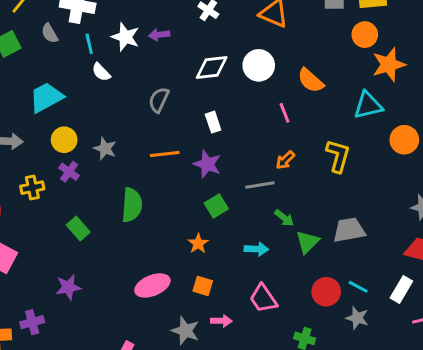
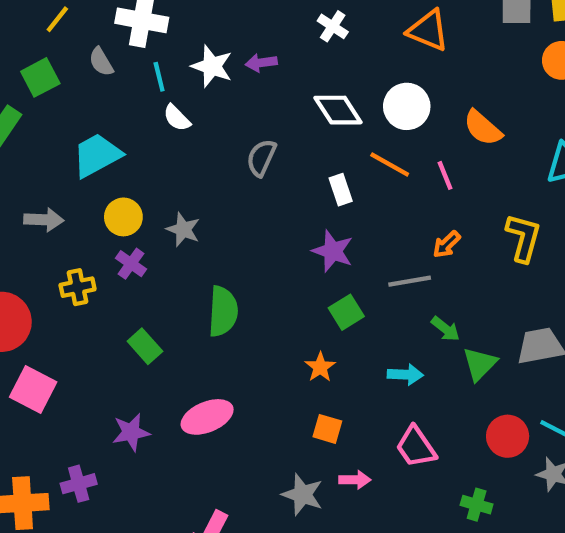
white diamond: (212, 68) -> (338, 110), turned 64
orange line: (165, 154) -> (390, 165), moved, turned 36
pink ellipse: (152, 285) -> (207, 417), moved

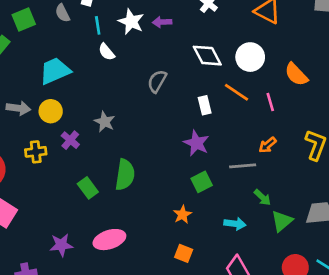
yellow circle: (123, 217) -> (51, 111), moved
green rectangle: (145, 346) -> (88, 188), moved

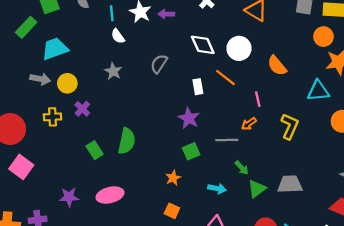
cyan trapezoid: (55, 71) -> (55, 49), moved
pink line: (270, 102) -> (258, 99), moved
gray star: (105, 122) -> (113, 71), moved

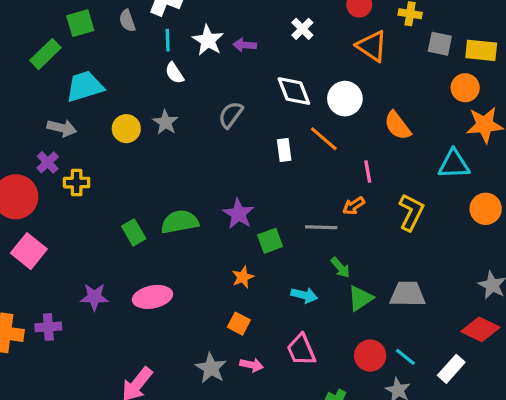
yellow circle: (67, 83) -> (126, 129), moved
purple cross: (82, 109) -> (48, 162), moved
purple star: (189, 118) -> (238, 214), moved
green semicircle: (127, 141) -> (180, 222), turned -115

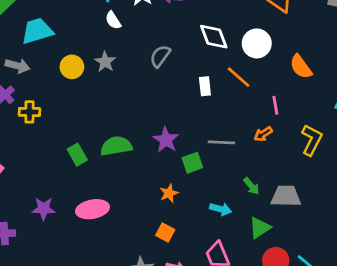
gray line: (321, 227) -> (221, 142), moved
gray trapezoid: (408, 294) -> (286, 196), moved
green triangle: (360, 298) -> (260, 228), moved

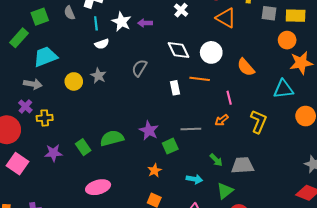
white semicircle: (113, 20) -> (102, 44), turned -72
orange line: (239, 77) -> (200, 79), turned -30
purple star: (44, 209) -> (53, 153), moved

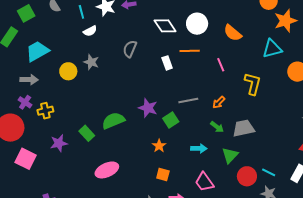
orange arrow: (222, 120) -> (219, 102), moved

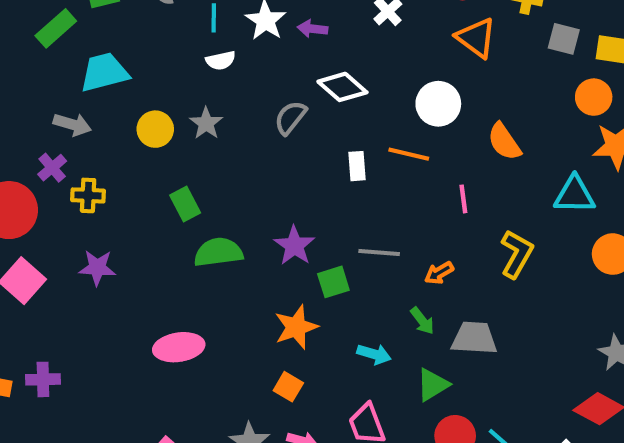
white diamond: (165, 26) -> (342, 87), moved, turned -30
green rectangle: (87, 133) -> (185, 204), moved
orange star: (159, 146) -> (296, 327), size x1.5

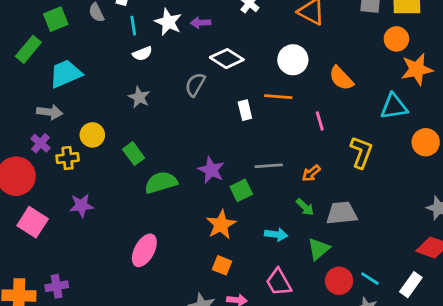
yellow circle: (155, 129) -> (92, 135), moved
pink ellipse: (179, 347) -> (144, 250), turned -44

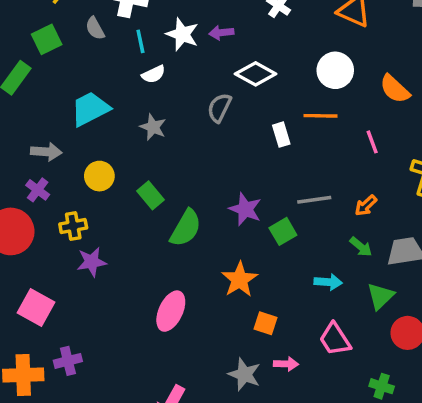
cyan trapezoid: (66, 74) -> (90, 109), moved
yellow cross: (68, 158) -> (73, 226), moved
green semicircle: (161, 182) -> (186, 228), turned 140
pink square: (33, 222) -> (36, 308), moved
orange star: (221, 225) -> (240, 280), moved

